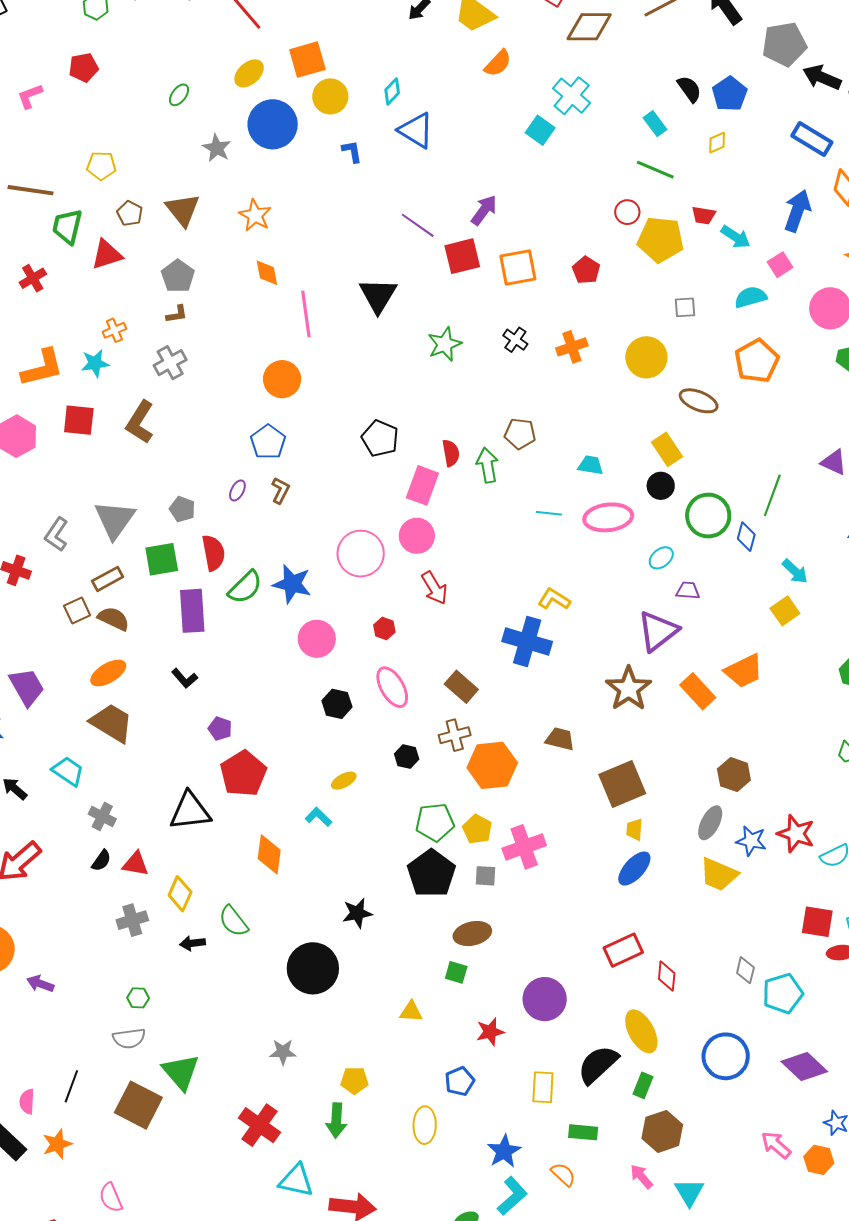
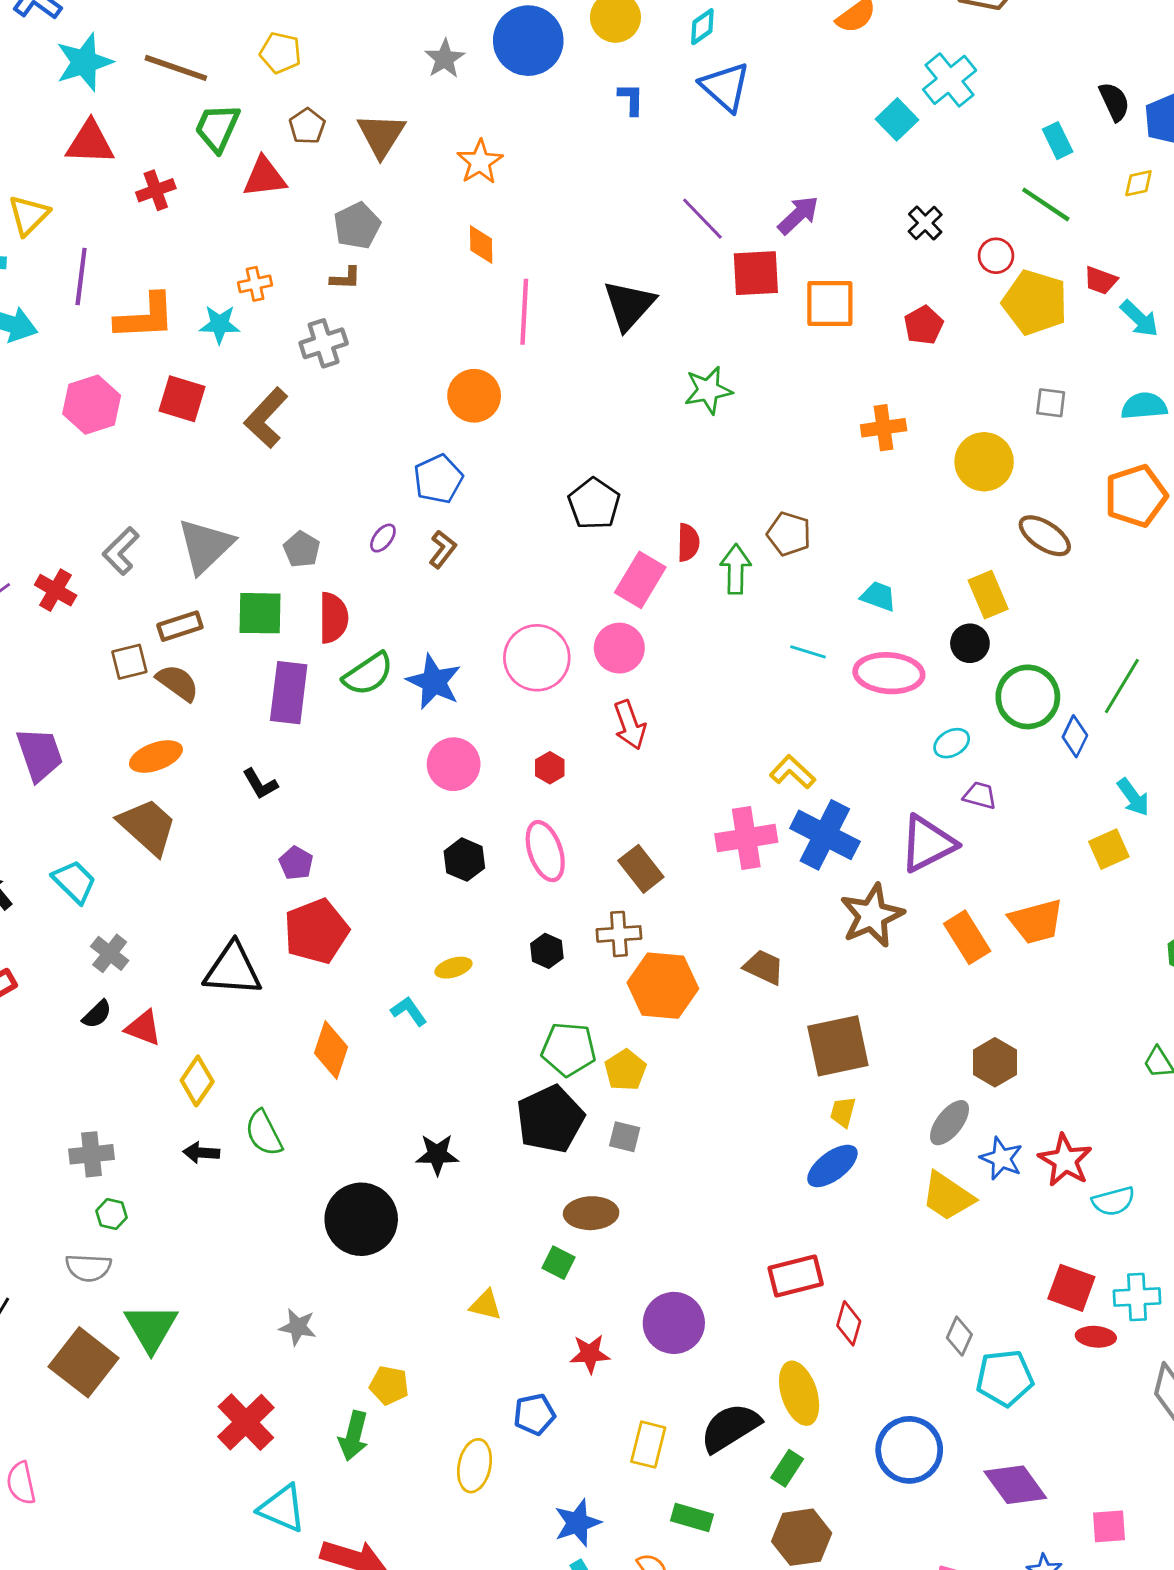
black cross: (515, 340) -> (925, 223), moved
blue cross: (527, 642) -> (825, 835), moved
pink cross: (524, 847) -> (746, 838), moved
gray cross: (132, 920) -> (91, 1154), moved

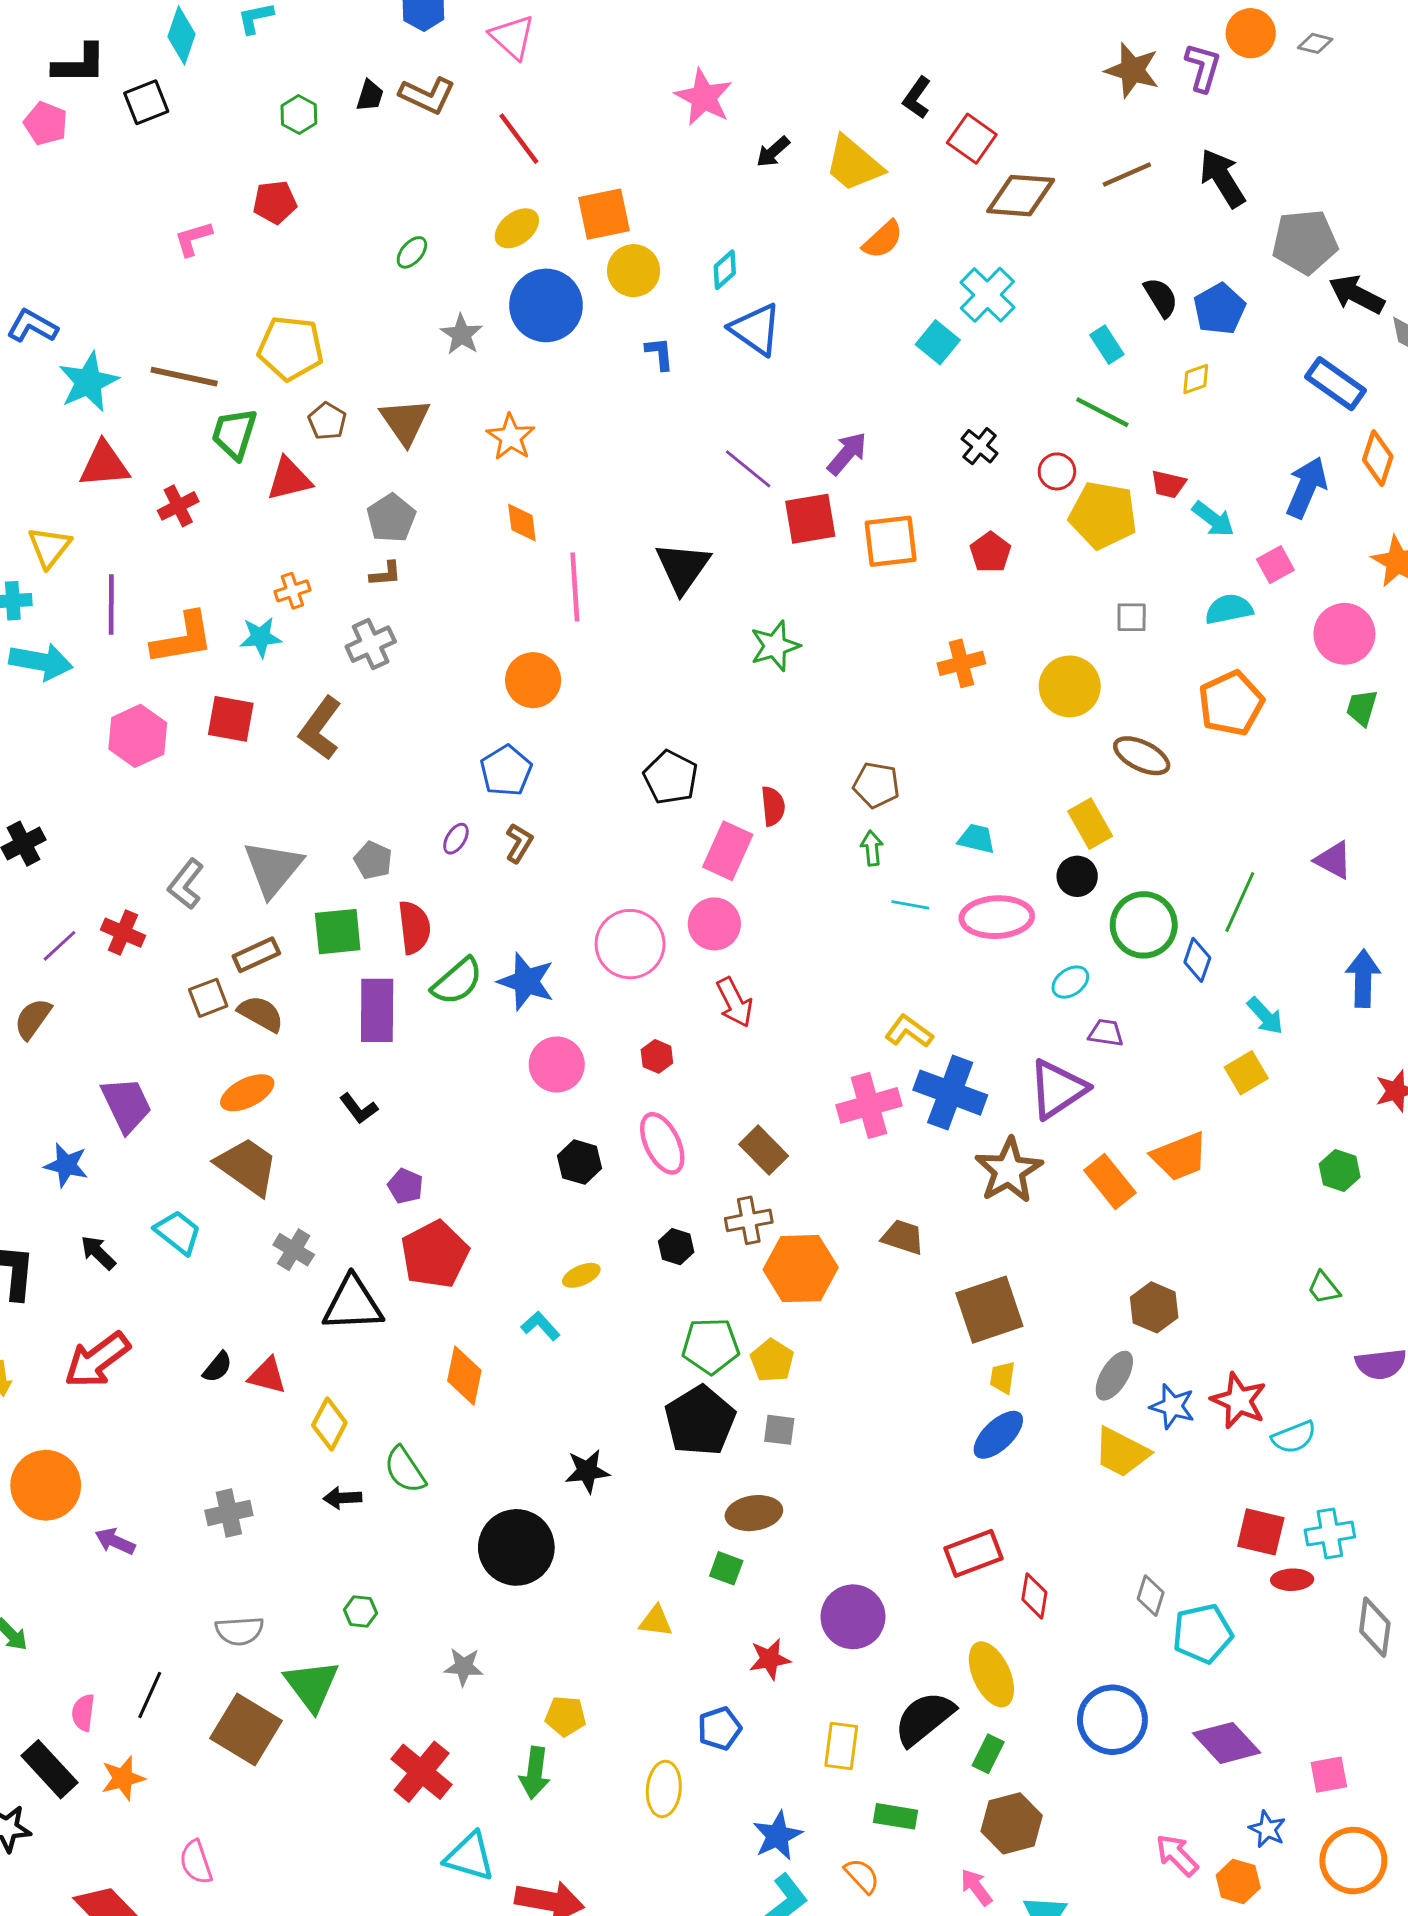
yellow pentagon: (280, 53) -> (291, 348), size x1.5
green arrow: (736, 569) -> (872, 848), moved, size x0.7
gray cross: (110, 953) -> (294, 1250), moved
green hexagon: (112, 1214) -> (360, 1612), moved

